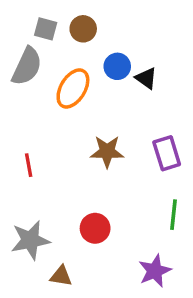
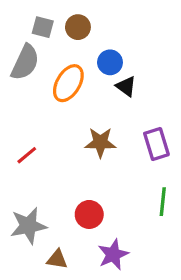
black triangle: (146, 78) -> (126, 86), moved
red line: (29, 165) -> (27, 155), turned 60
purple star: (155, 271) -> (113, 254), moved

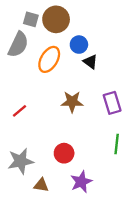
brown circle: (78, 27) -> (56, 19), size x1.5

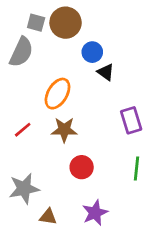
orange ellipse: (49, 59) -> (57, 94), moved
brown star: (72, 102) -> (64, 130), moved
red circle: (64, 153) -> (82, 167), moved

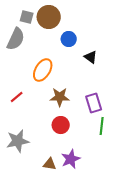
black triangle: (106, 72) -> (91, 57), moved
purple rectangle: (131, 120) -> (94, 103), moved
brown star: (64, 130) -> (60, 97), moved
brown triangle: (48, 217) -> (50, 164), moved

